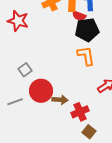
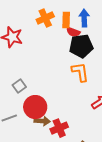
brown arrow: (60, 100) -> (42, 121), moved
red cross: (80, 112) -> (59, 128), moved

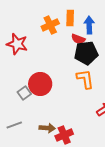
orange rectangle: (66, 20) -> (70, 18), moved
red circle: (35, 107) -> (40, 84), moved

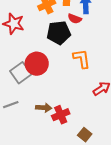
black pentagon: (86, 53) -> (59, 33), moved
gray square: (24, 93) -> (21, 73), size x1.5

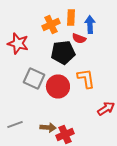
red circle: (37, 64) -> (58, 86), moved
gray square: (21, 73) -> (34, 78), moved, turned -30

